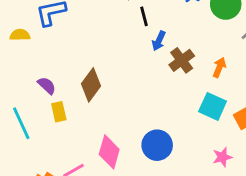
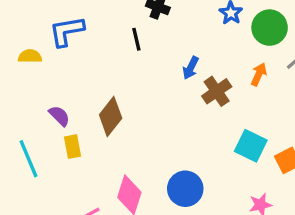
black line: (144, 16) -> (136, 39), moved
orange arrow: (219, 67) -> (259, 74), moved

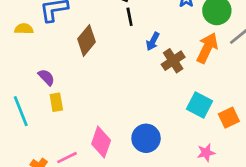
black line: (136, 39) -> (130, 17), moved
orange arrow: (259, 74) -> (207, 48), size x1.6
brown diamond: (111, 117) -> (86, 40), moved

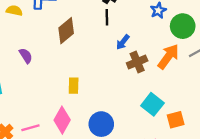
yellow rectangle: (56, 102) -> (74, 86), moved

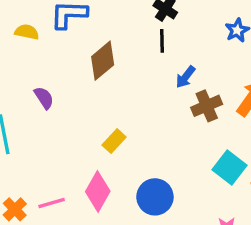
yellow rectangle: (74, 86) -> (114, 141), turned 42

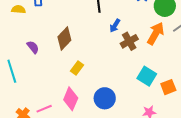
brown diamond: (103, 61) -> (64, 38), moved

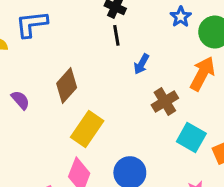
brown cross: (129, 41) -> (165, 102), moved
yellow rectangle: (77, 68) -> (87, 129), size x1.6

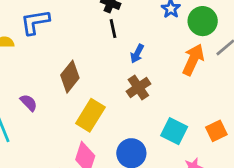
purple semicircle: (20, 100) -> (29, 103), moved
brown cross: (165, 102) -> (138, 88), moved
cyan square: (191, 138) -> (174, 131), moved

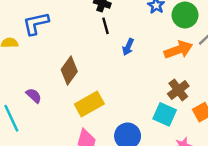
orange arrow: (193, 60) -> (178, 50), turned 48
brown cross: (138, 88) -> (178, 90), moved
yellow rectangle: (90, 115) -> (89, 104), turned 32

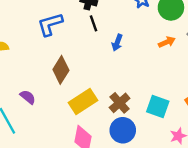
blue L-shape: (36, 23) -> (50, 24), moved
orange arrow: (178, 50) -> (167, 42), size x0.6
brown cross: (178, 90) -> (120, 103), moved

